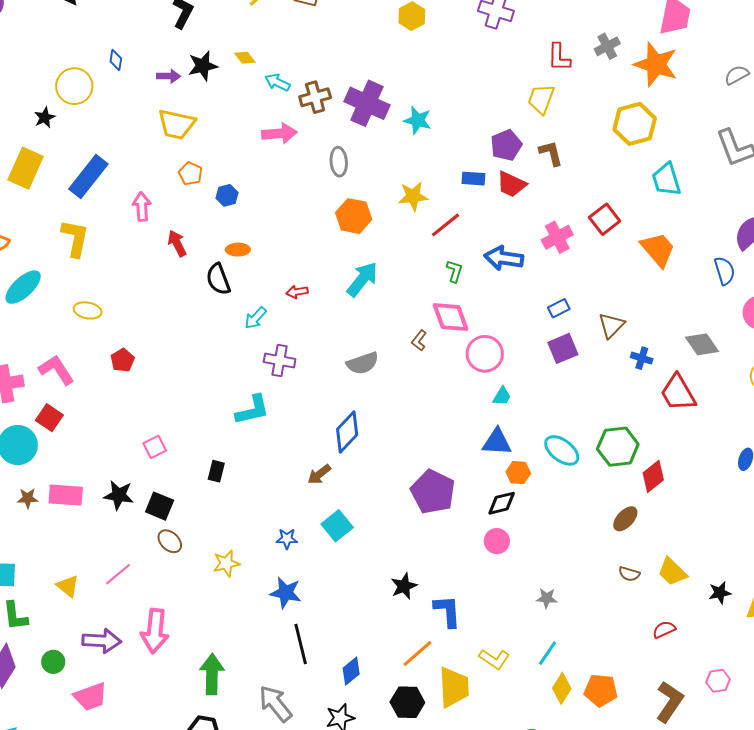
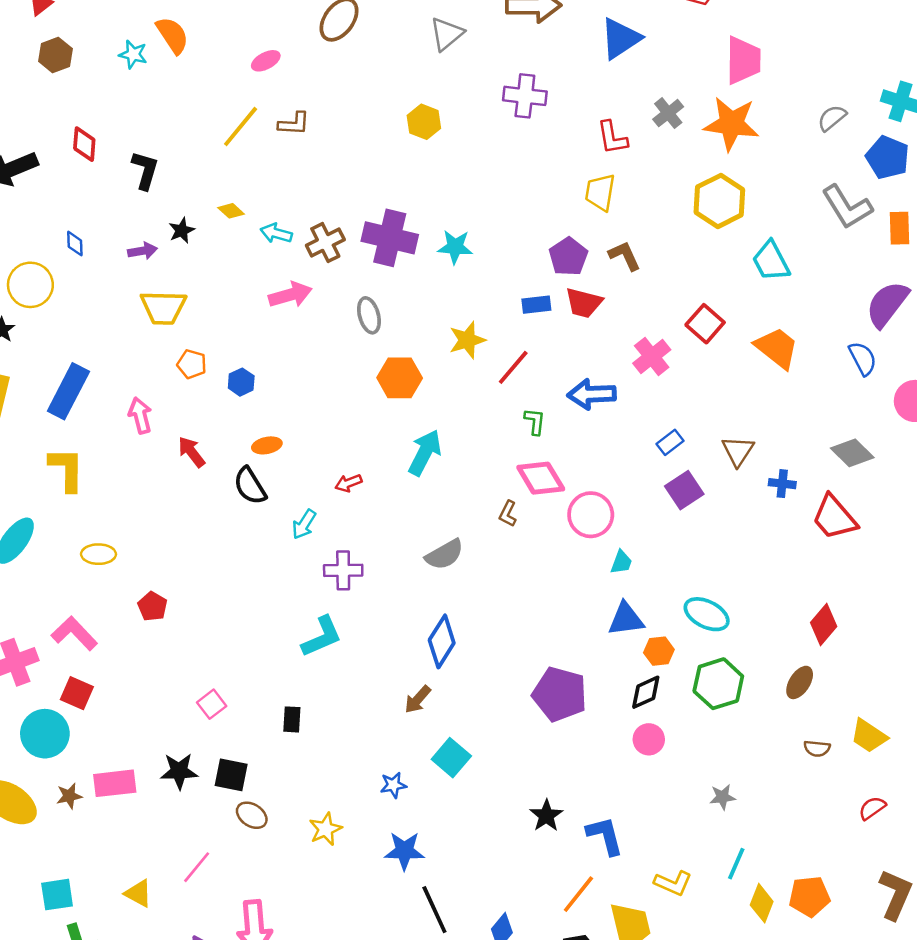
black star: (203, 66) -> (182, 230), size x0.7
green hexagon: (618, 447) -> (718, 684), moved

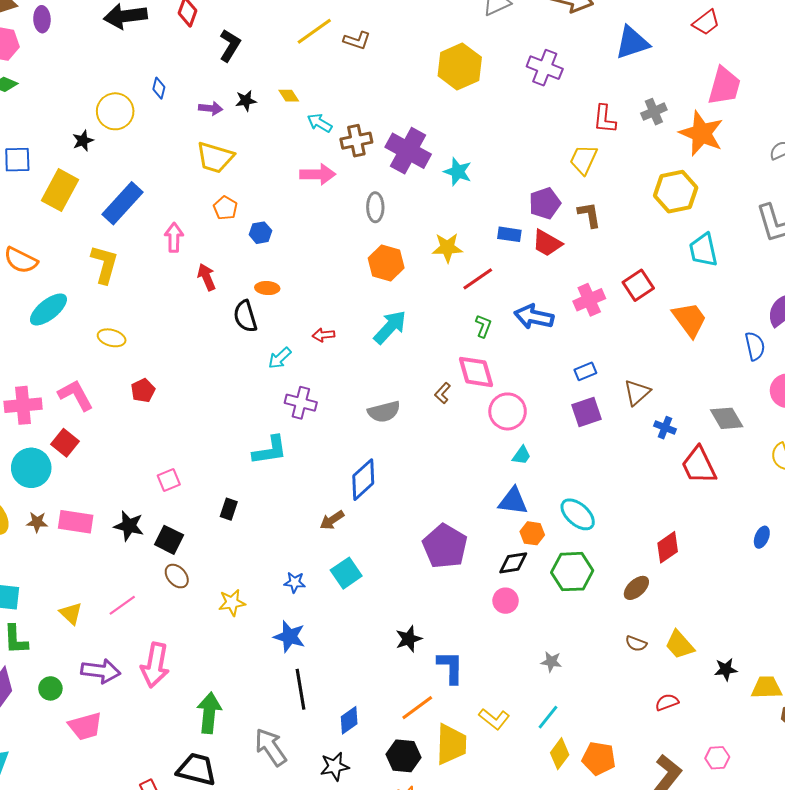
yellow hexagon: (424, 122) -> (460, 67), size x1.6

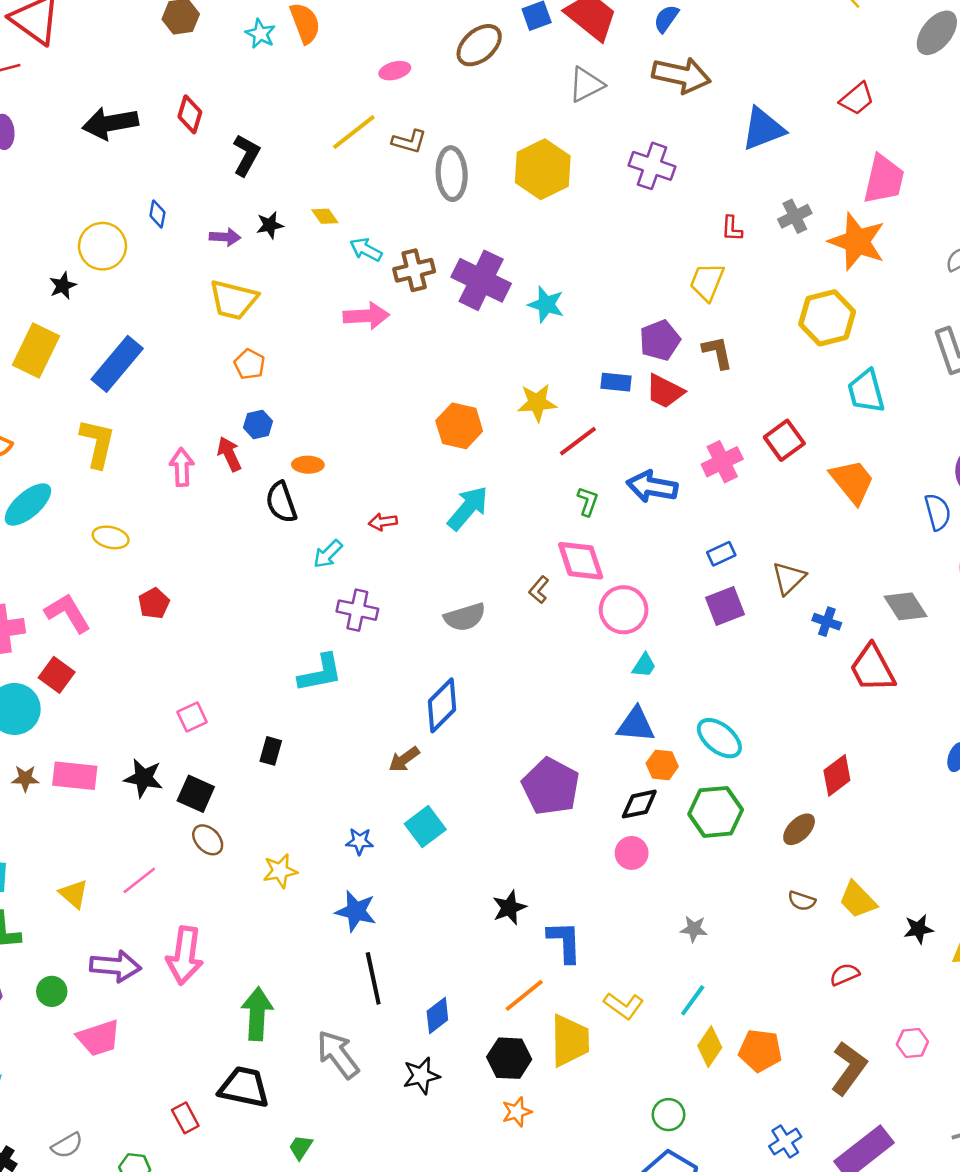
red L-shape: (605, 119) -> (732, 229), size x0.7
gray ellipse: (375, 207) -> (452, 174), moved, size x1.4
blue hexagon: (260, 233) -> (258, 424), moved
pink arrow: (174, 237) -> (182, 467), moved

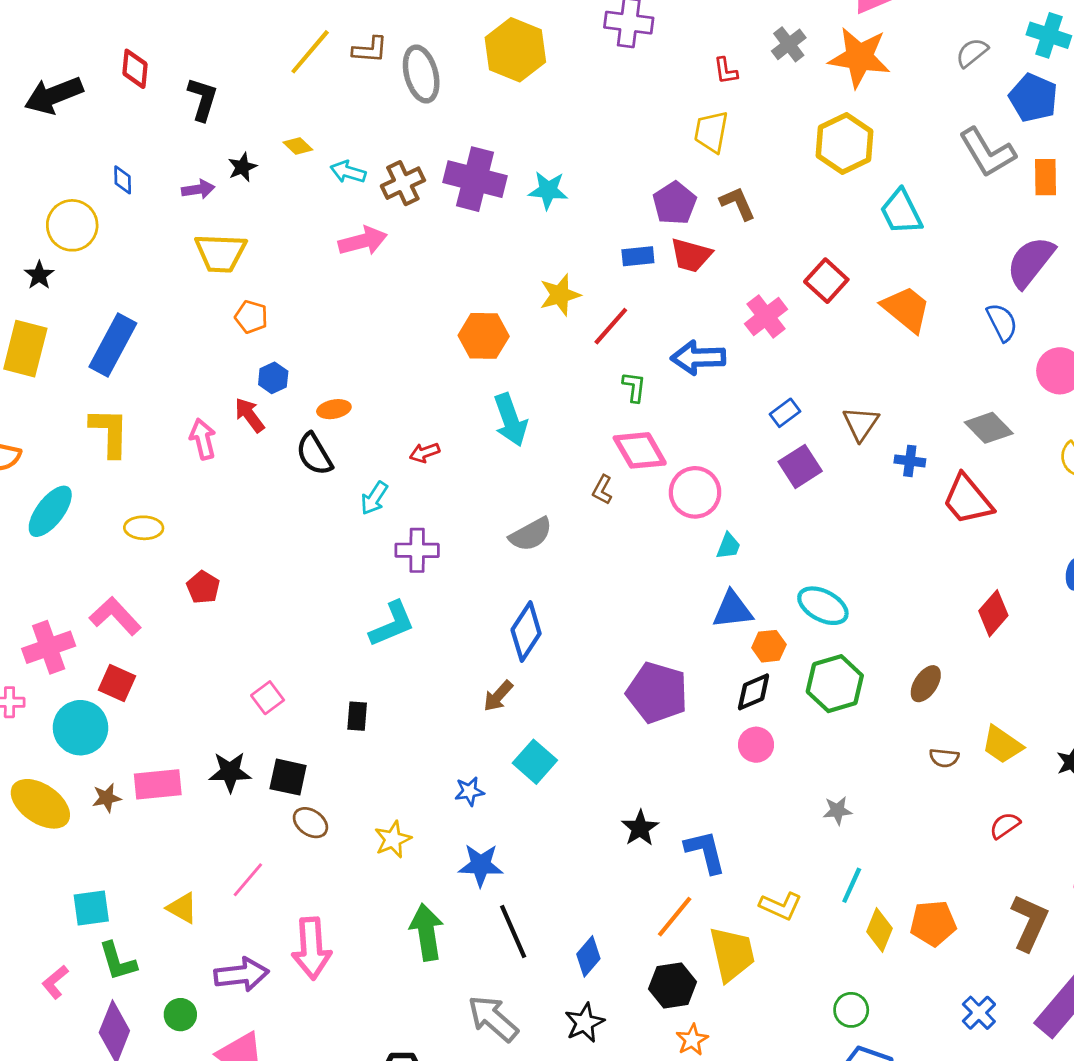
cyan arrow: (468, 508) -> (510, 420), turned 132
red diamond: (837, 775) -> (993, 613), moved
green arrow: (257, 1014) -> (427, 932), moved

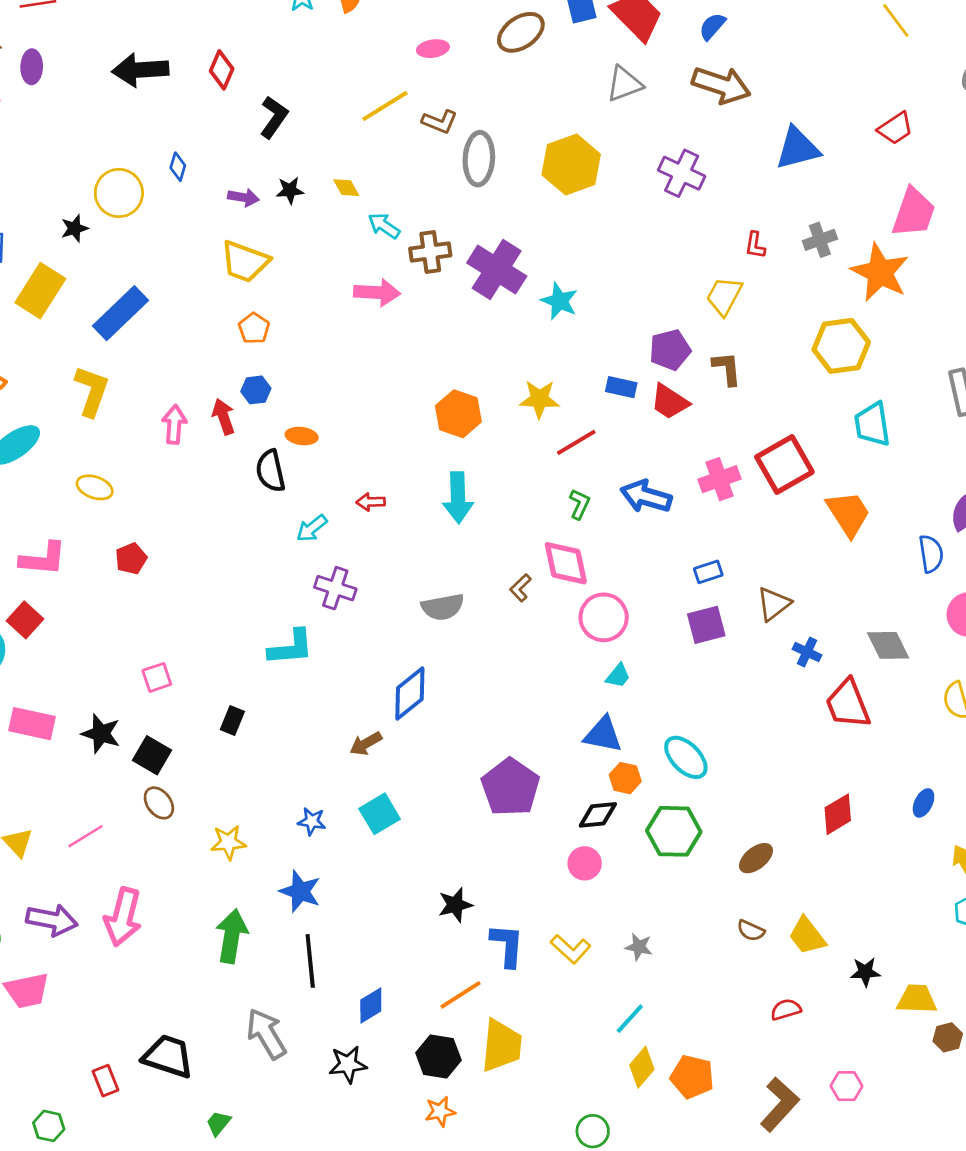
red square: (826, 281) -> (784, 464), size x1.4
pink L-shape: (115, 616) -> (43, 559), turned 120
yellow L-shape: (781, 906) -> (571, 949), moved

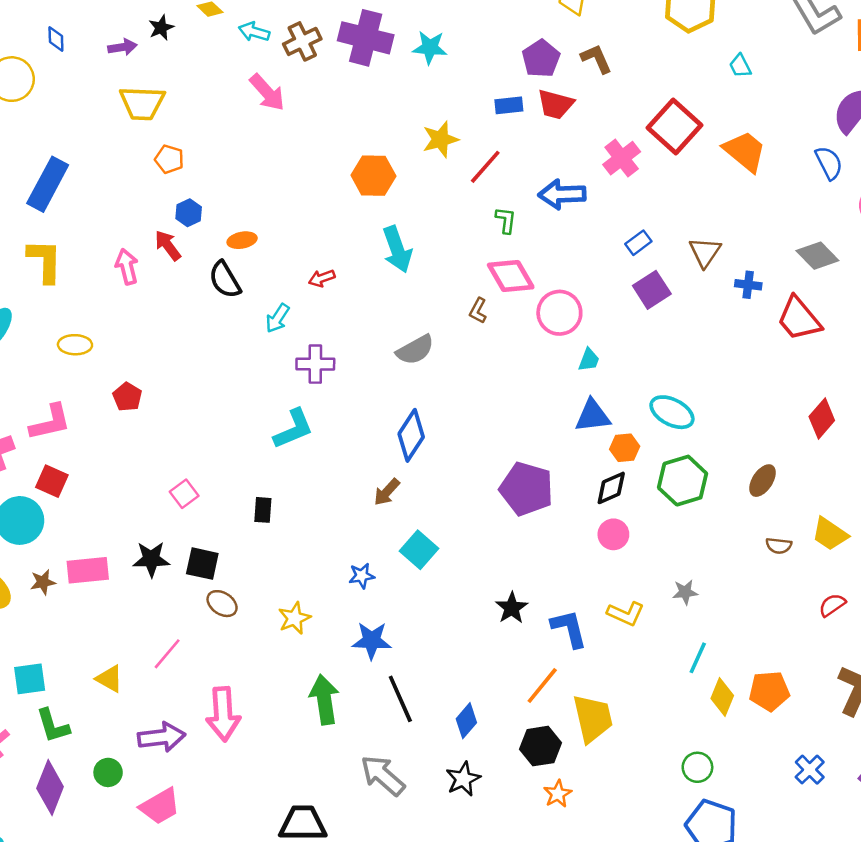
pink arrow: (377, 293) -> (267, 92), turned 63
cyan trapezoid: (872, 424) -> (740, 66), size x0.6

